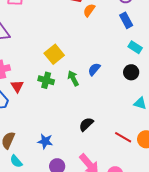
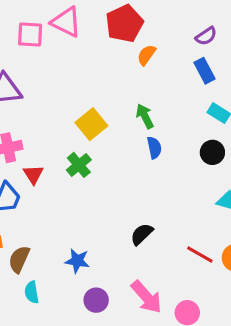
blue semicircle: (94, 69) -> (154, 148), turned 128
green arrow: (73, 78) -> (145, 116), moved
green cross: (46, 80) -> (79, 165), turned 35
cyan semicircle: (16, 161) -> (32, 292), turned 32

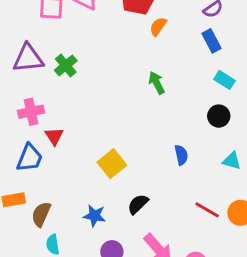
yellow square: (91, 124) -> (112, 164), moved
blue semicircle: (154, 148) -> (181, 155), moved
green cross: (79, 165) -> (66, 65), moved
black semicircle: (142, 234) -> (138, 204), moved

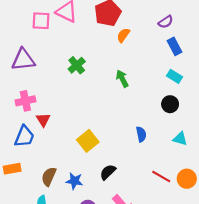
blue rectangle: (212, 41) -> (175, 46), moved
green cross: (66, 65) -> (77, 65), moved
brown semicircle: (41, 214) -> (49, 176), moved

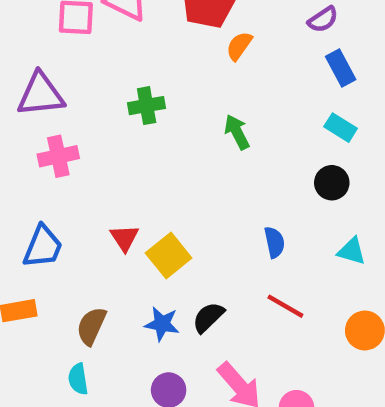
green cross: (77, 65) -> (147, 106), turned 30
pink cross: (25, 101) -> (58, 156), moved
red triangle: (43, 120) -> (124, 238), moved
red line: (161, 176) -> (285, 306), moved
blue star: (74, 181) -> (162, 324), moved

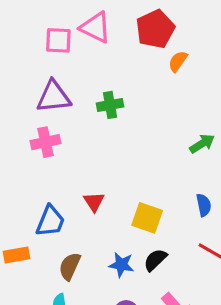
purple triangle: (41, 95) -> (54, 97), moved
green arrow: (237, 132) -> (202, 144), moved, turned 85
blue trapezoid: (43, 247) -> (50, 221), moved
yellow square: (169, 256) -> (147, 218), moved, turned -32

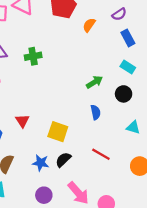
orange semicircle: (178, 61) -> (89, 25), moved
blue semicircle: (204, 205) -> (96, 112), moved

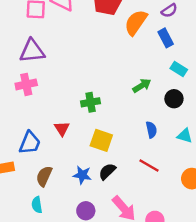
orange semicircle: (89, 25) -> (136, 22), size x1.6
blue rectangle: (128, 38) -> (166, 38), moved
green cross: (33, 56) -> (91, 102), moved
blue semicircle: (96, 112) -> (151, 130), moved

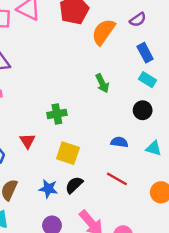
blue rectangle: (166, 38) -> (145, 53), moved
green arrow: (142, 86) -> (102, 83), moved, turned 96
blue semicircle: (151, 130) -> (119, 142), turned -70

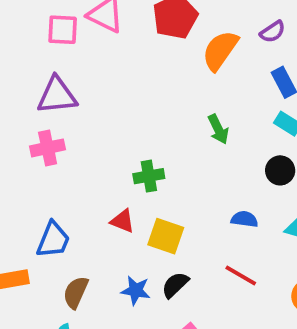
red triangle: (27, 141) -> (123, 221), moved, turned -35

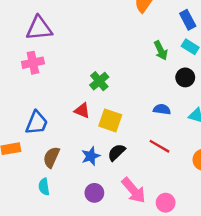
green arrow: (218, 129) -> (161, 50), moved
green cross: (149, 176) -> (99, 81), turned -30
blue star: (136, 290) -> (91, 156), turned -30

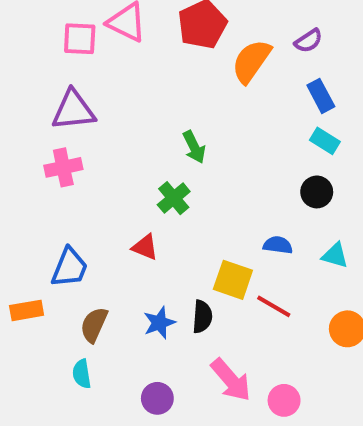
green arrow: (161, 50) -> (194, 147), moved
yellow square: (110, 120) -> (233, 280), moved
black semicircle: (116, 152) -> (202, 317), turned 138
purple circle: (94, 193) -> (157, 398), moved

